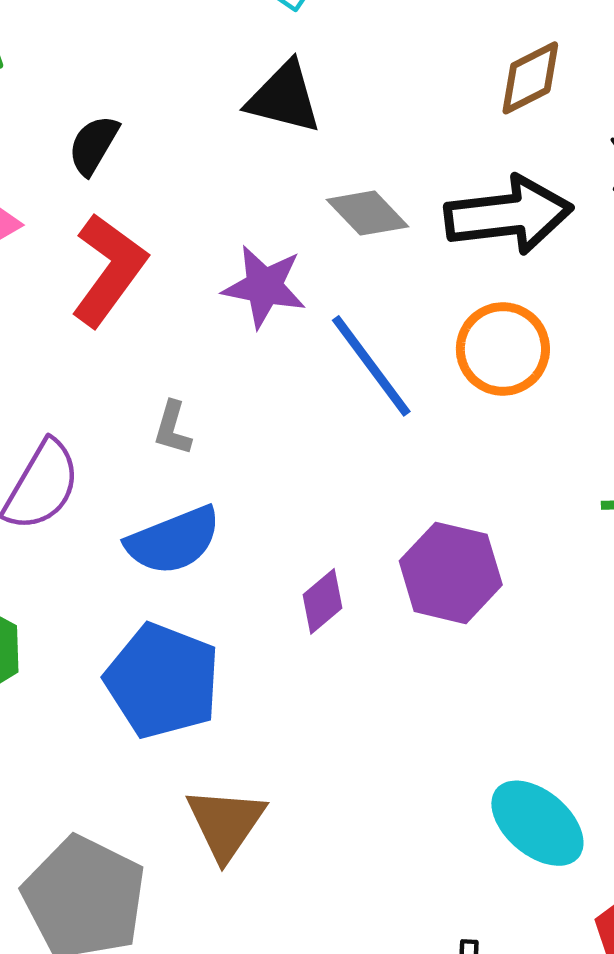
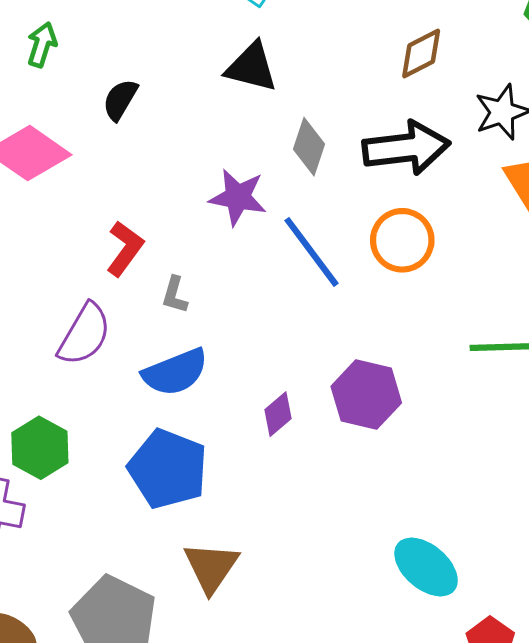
gray diamond: (367, 213) -> (309, 147), turned 62
red L-shape: (109, 270) -> (125, 249), moved, size x0.7

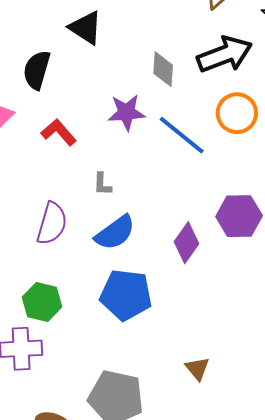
black triangle: (251, 67) -> (86, 28), moved, turned 33
black semicircle: (120, 100) -> (37, 70), size x1.4
red L-shape: (125, 249) -> (59, 132), moved, turned -63
purple diamond: (278, 414) -> (187, 243), size x1.4
brown triangle: (211, 567) -> (197, 369), moved, size x0.7

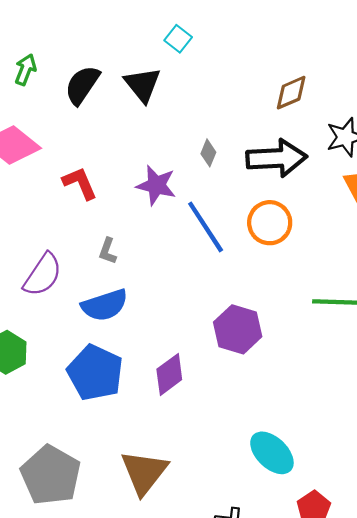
gray diamond: (163, 69) -> (208, 153), size x0.7
black semicircle: (37, 70) -> (82, 85), moved
purple diamond: (187, 243) -> (169, 374), moved
brown triangle: (197, 369) -> (144, 472), size x1.8

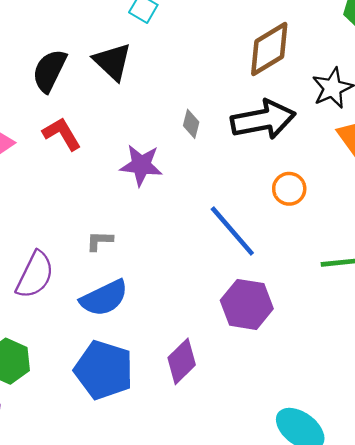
brown diamond: (291, 93) -> (269, 49), size x1.4
red L-shape: (80, 183) -> (62, 134), moved
orange circle: (270, 223) -> (289, 189), moved, size x0.7
blue line: (206, 227) -> (232, 231), moved
gray L-shape: (108, 251) -> (100, 241), turned 80

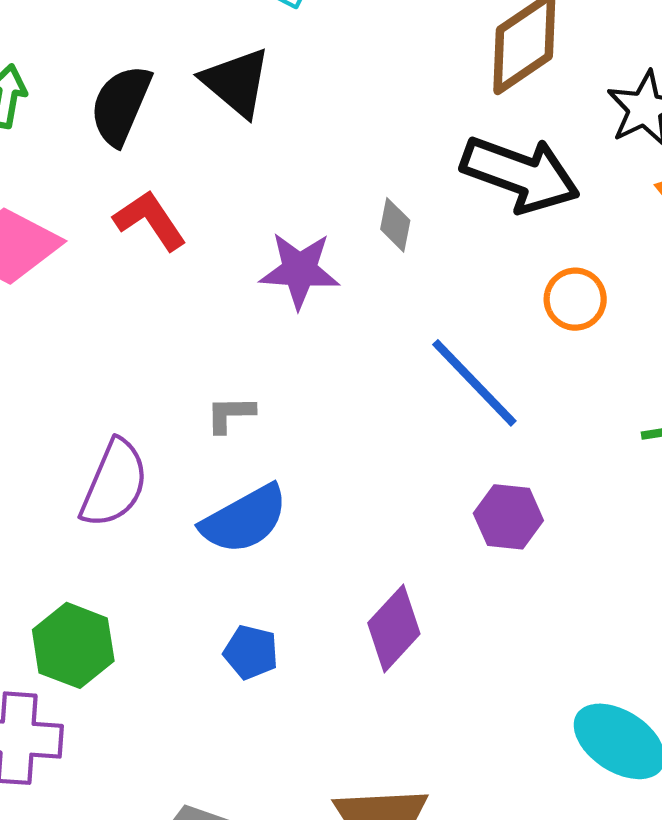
black arrow: (263, 120) -> (520, 174), turned 34
gray diamond: (191, 124) -> (395, 225), moved
purple hexagon: (247, 304) -> (508, 517), size x0.7
blue pentagon: (104, 370) -> (251, 652), size x0.5

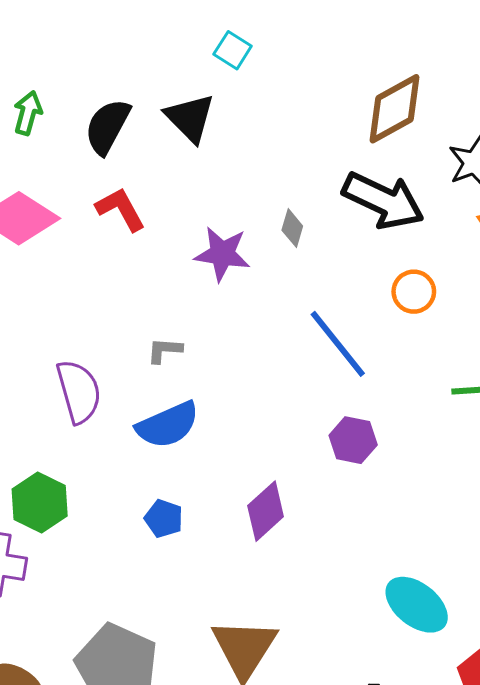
purple semicircle: (114, 483) -> (79, 392), turned -44

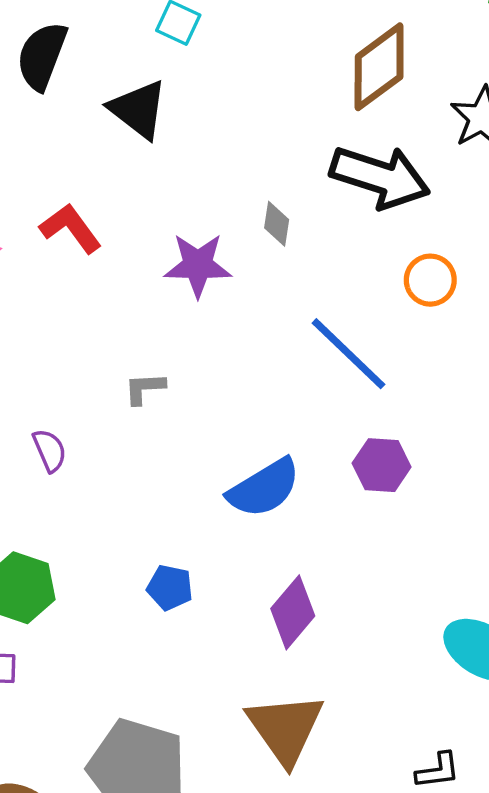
black semicircle: (107, 126) -> (42, 56), moved
purple semicircle: (79, 392) -> (50, 450), size x0.6
blue semicircle: (168, 425) -> (264, 488), moved
purple diamond: (266, 511) -> (293, 612), moved

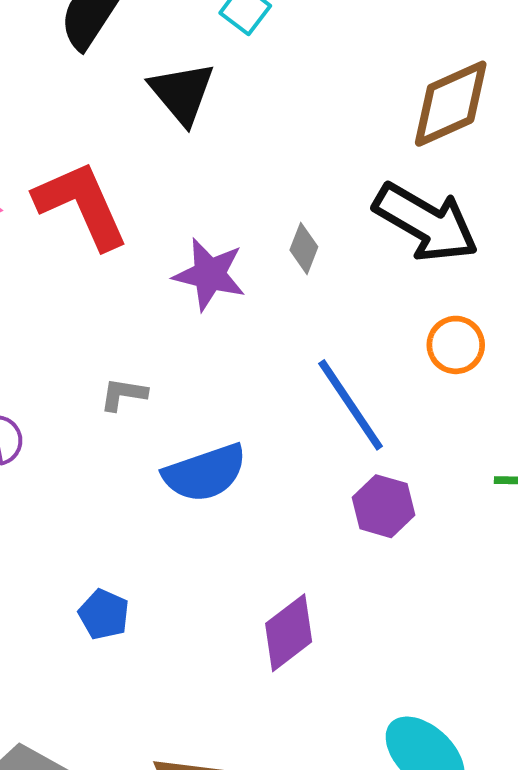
red L-shape: (71, 228) -> (81, 205), size x1.5
purple hexagon: (382, 465) -> (384, 506), moved
blue semicircle: (264, 488) -> (205, 473), moved
purple diamond: (293, 612) -> (289, 633), moved

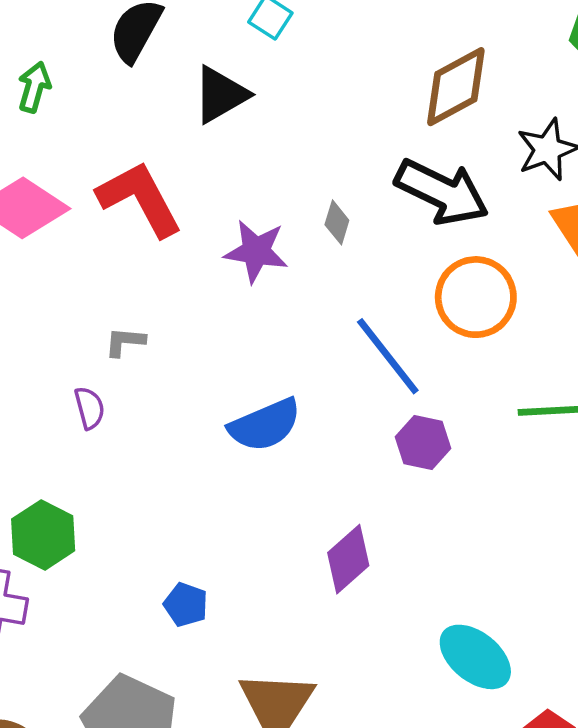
black triangle: (182, 93) -> (221, 95), turned 44
orange circle: (456, 345) -> (476, 297), size x1.6
gray L-shape: (123, 394) -> (125, 342), moved
blue pentagon: (104, 614) -> (186, 605), moved

